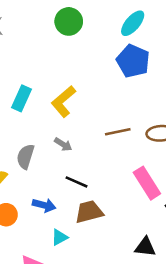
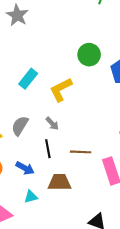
green circle: (69, 21) -> (89, 55), moved
brown line: (118, 132) -> (81, 152), moved
black line: (77, 182) -> (48, 149), moved, turned 42

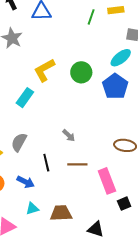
yellow L-shape: (61, 89) -> (44, 70), moved
gray arrow: (52, 124) -> (69, 135), moved
brown trapezoid: (59, 182) -> (61, 213), moved

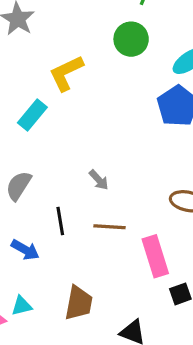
green circle: (81, 72) -> (131, 39), moved
cyan triangle: (32, 209) -> (22, 306), moved
brown trapezoid: (61, 213) -> (79, 303), turned 100

